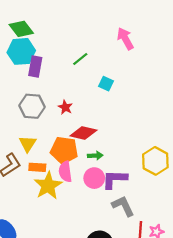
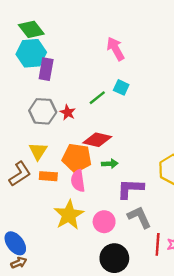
pink arrow: (125, 39) -> (115, 49), moved
green line: (80, 59) -> (97, 98), moved
red star: (65, 107) -> (68, 112), moved
pink circle: (94, 178) -> (104, 222), moved
yellow star: (48, 186) -> (69, 215), moved

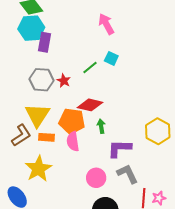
yellow triangle: (38, 151) -> (37, 115), size x1.5
green arrow: (110, 164) -> (101, 126), turned -96
yellow star: (69, 215) -> (38, 169), moved

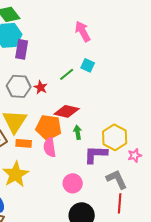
yellow hexagon: (158, 131) -> (115, 137), moved
gray L-shape: (127, 174) -> (117, 179), moved
pink star: (159, 198) -> (135, 155), moved

